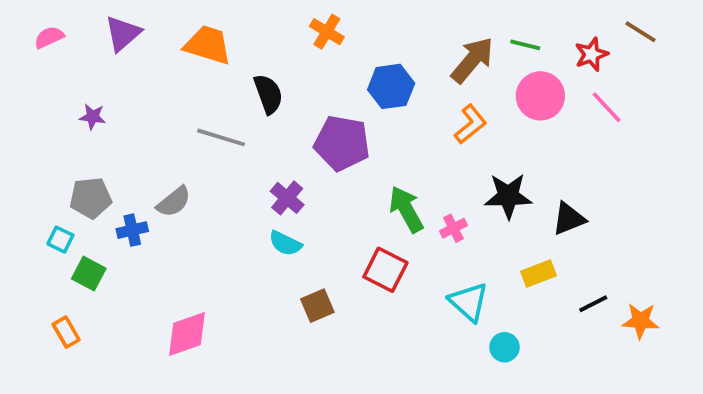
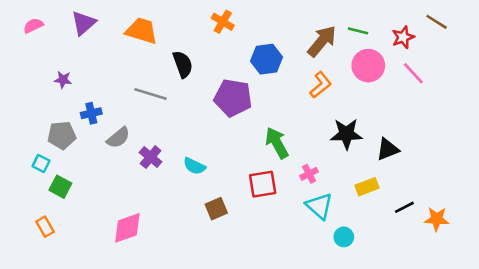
purple cross: (287, 198) -> (151, 157), moved
pink cross: (453, 228) -> (309, 174), moved
blue cross: (132, 230) -> (91, 113), moved
red square: (385, 270) -> (263, 184), turned -36

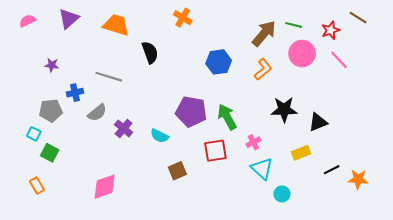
blue hexagon: (267, 59) -> (219, 62), moved
gray line: (151, 94) -> (109, 77), moved
purple pentagon: (233, 98) -> (191, 112), moved

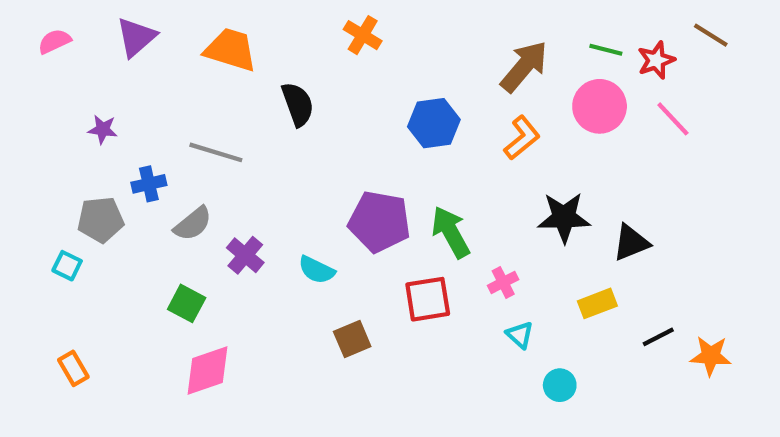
green line: (294, 25) -> (606, 50), moved
green square: (50, 153) -> (187, 303), moved
cyan triangle: (262, 169) -> (520, 335), size x0.6

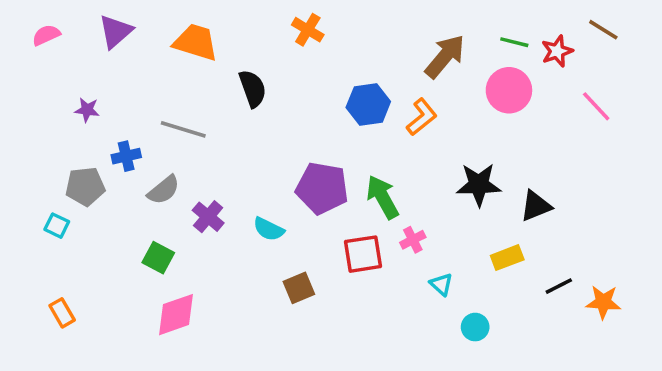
pink line: (673, 119) -> (596, 106), moved
orange L-shape: (522, 138) -> (422, 117), moved
pink cross: (503, 282) -> (413, 240), moved

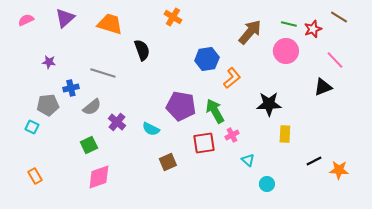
orange L-shape: (422, 117) -> (232, 78), moved
black triangle: (536, 206) -> (323, 87), moved
green square: (158, 258) -> (89, 145), turned 36
yellow rectangle: (507, 258) -> (285, 134), moved, turned -66

